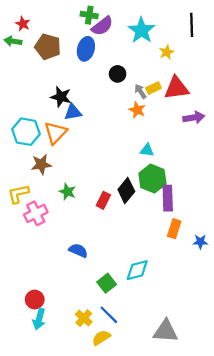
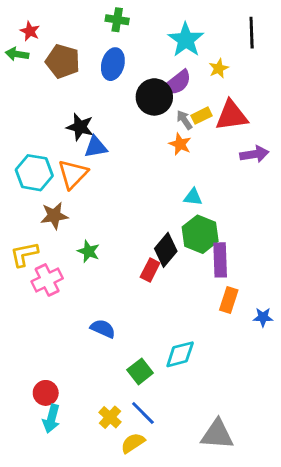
purple semicircle: (102, 26) -> (177, 83), moved
black circle: (118, 74) -> (154, 97), size x1.6
red rectangle: (103, 200) -> (150, 270), moved

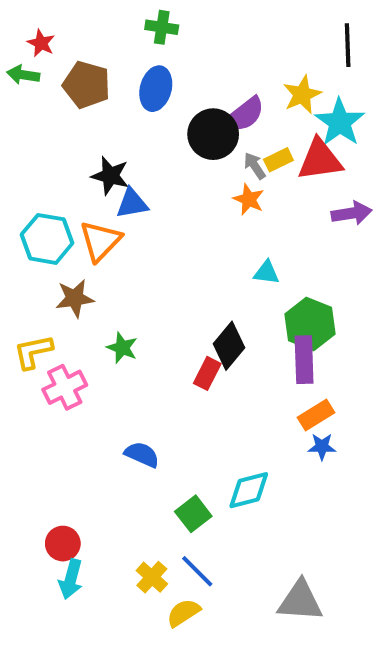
cyan star: (186, 40) -> (340, 122), moved
yellow star: (219, 68) -> (302, 95), size x1.4
green hexagon: (200, 234) -> (310, 324), moved
orange rectangle: (229, 300) -> (316, 415), turned 40
blue star: (263, 317) -> (322, 447), moved

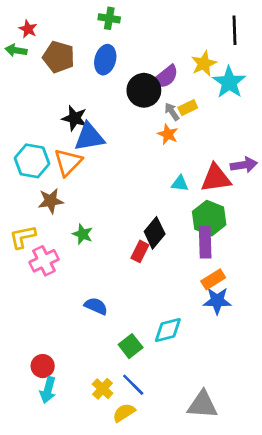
red triangle: (320, 160) -> (216, 178), moved
blue triangle: (132, 203) -> (89, 137), size x1.4
purple arrow: (352, 213) -> (244, 165), moved
blue star: (322, 447) -> (217, 301), size x1.5

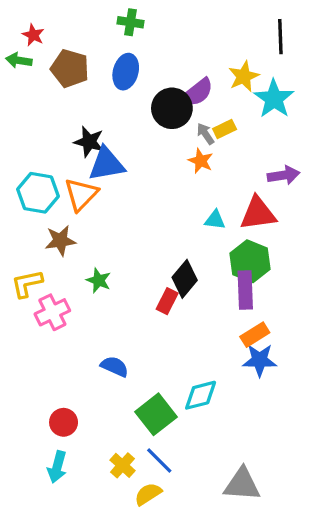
purple arrow: (244, 165) -> (283, 175), moved
green square: (131, 346) -> (156, 414), size x1.4
red circle: (43, 366) -> (64, 422), moved

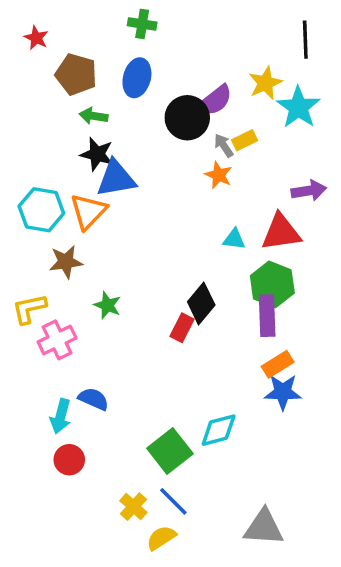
green arrow: (19, 60) -> (94, 116), moved
blue semicircle: (115, 367) -> (94, 399), moved
cyan arrow: (57, 467) -> (61, 416), moved

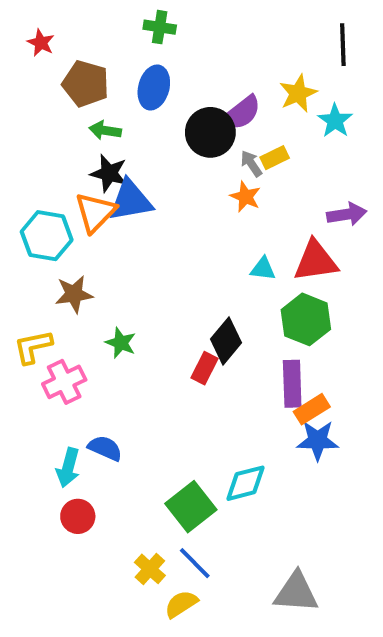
cyan star: (298, 107) -> (335, 121), size x0.7
orange triangle: (88, 211) -> (95, 212), moved
purple rectangle: (267, 316) -> (292, 384), moved

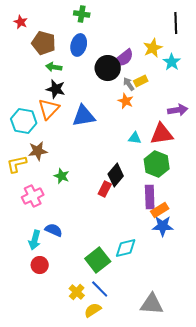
blue triangle: (130, 201) -> (84, 116), moved
yellow L-shape: (33, 347) -> (17, 164), moved

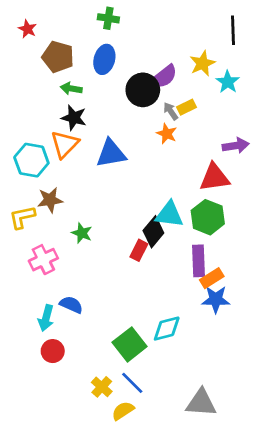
cyan triangle: (135, 138) -> (169, 215), moved, size x1.6

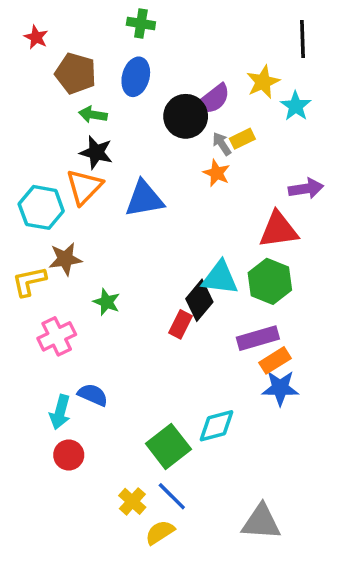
purple rectangle: (199, 261) -> (258, 338), turned 76

